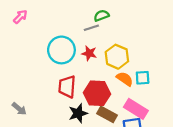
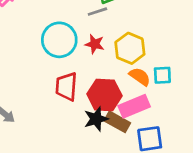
pink rectangle: (136, 109) -> (134, 106), moved, turned -55
black star: (78, 113) -> (96, 119), moved

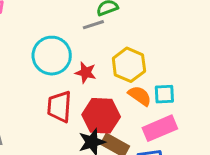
red star: (95, 44) -> (86, 73), moved
pink rectangle: (134, 106) -> (160, 128), moved

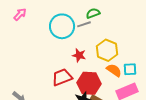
cyan circle: (52, 56) -> (62, 26), moved
red trapezoid: (59, 107) -> (62, 77), turned 65

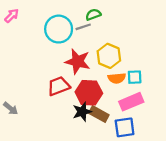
red star: (79, 55) -> (78, 61), size x1.6
orange semicircle: (114, 70) -> (117, 78), turned 140

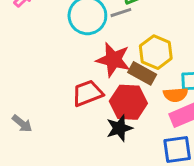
orange semicircle: (117, 78) -> (176, 95), moved
brown rectangle: (99, 114) -> (142, 73), moved

